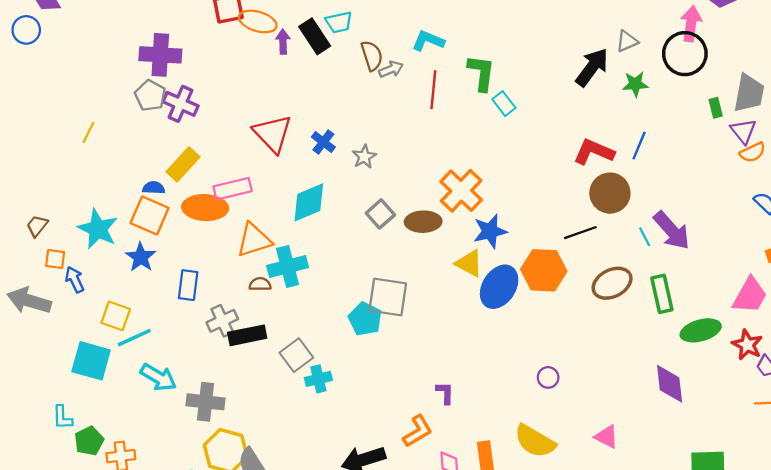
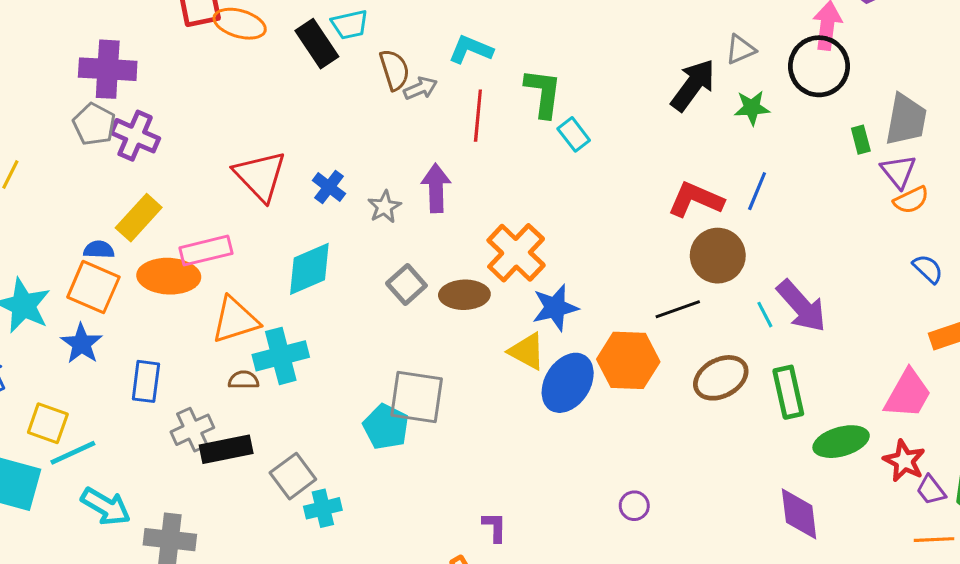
purple arrow: (283, 42) -> (436, 188), moved, size x1.4

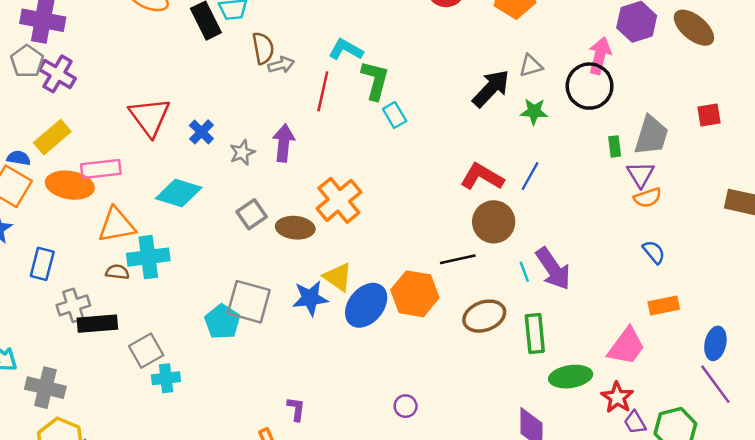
cyan L-shape: (471, 49) -> (346, 50), moved
cyan diamond: (309, 269) -> (179, 193), turned 33
blue star: (555, 308) -> (310, 298), moved

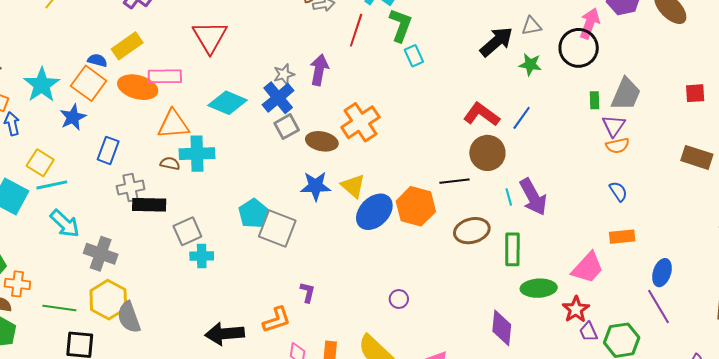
red square: (709, 115) -> (695, 93), moved
blue cross: (201, 132) -> (278, 98), moved, size x1.5
blue star: (310, 298) -> (316, 186), moved
gray square: (249, 302) -> (277, 229), moved

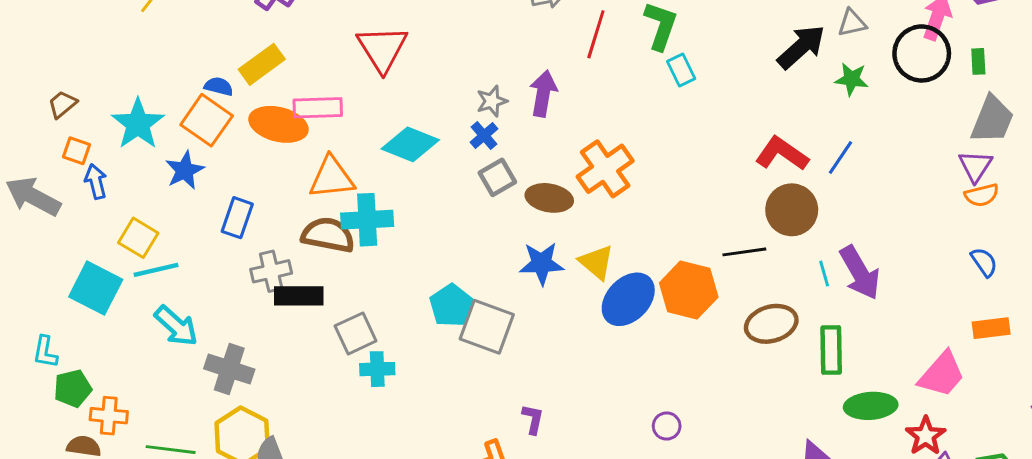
blue cross: (278, 98) -> (484, 136), size x0.6
green rectangle: (594, 100) -> (978, 61), moved
brown semicircle: (170, 163) -> (328, 235), size x1.8

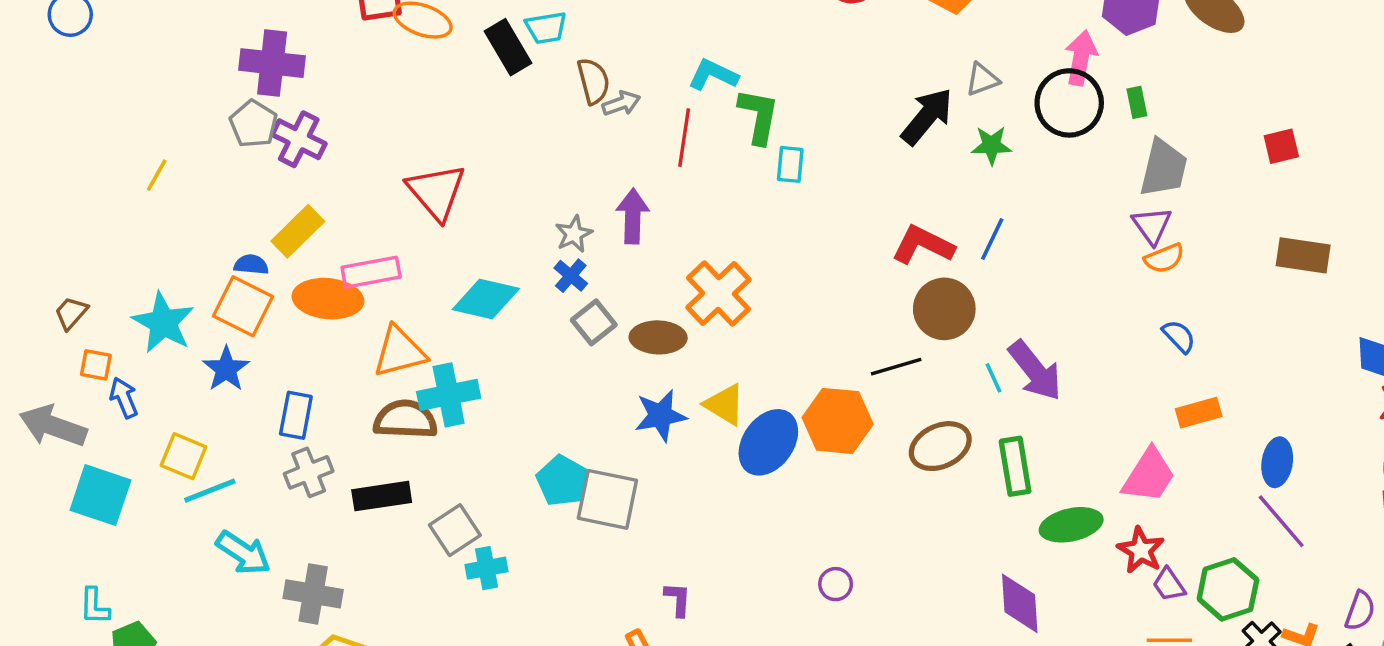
cyan rectangle: (681, 70) -> (790, 164), turned 40
gray cross: (271, 271) -> (309, 472), moved
cyan square: (96, 288) -> (100, 495), moved

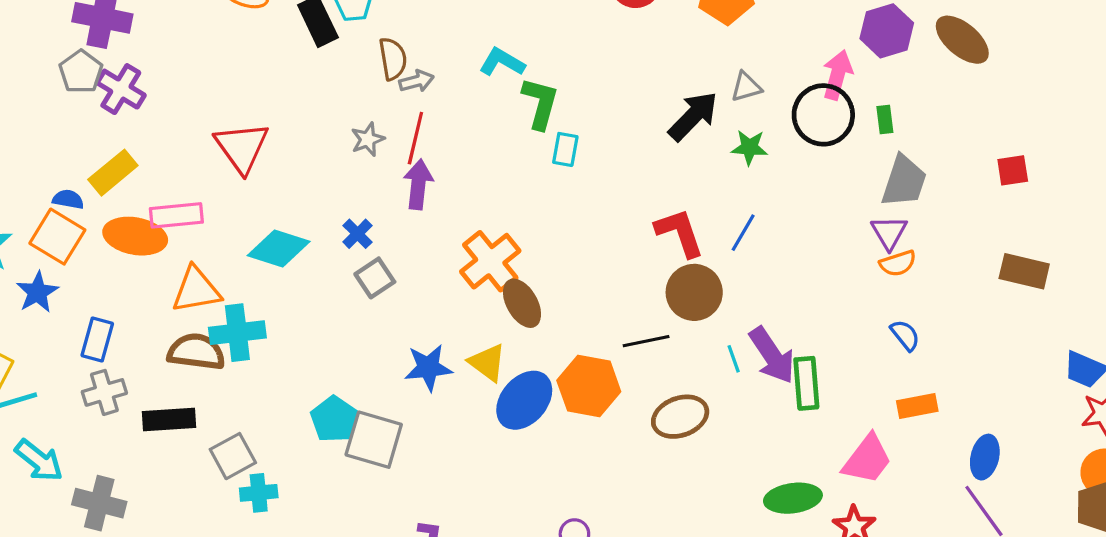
red line: (684, 138) -> (415, 138), moved
gray star: (574, 234) -> (368, 139), moved
red L-shape: (923, 245) -> (680, 233), turned 40
brown ellipse: (658, 337) -> (522, 303), moved, turned 54
green rectangle: (1015, 466) -> (806, 383), moved

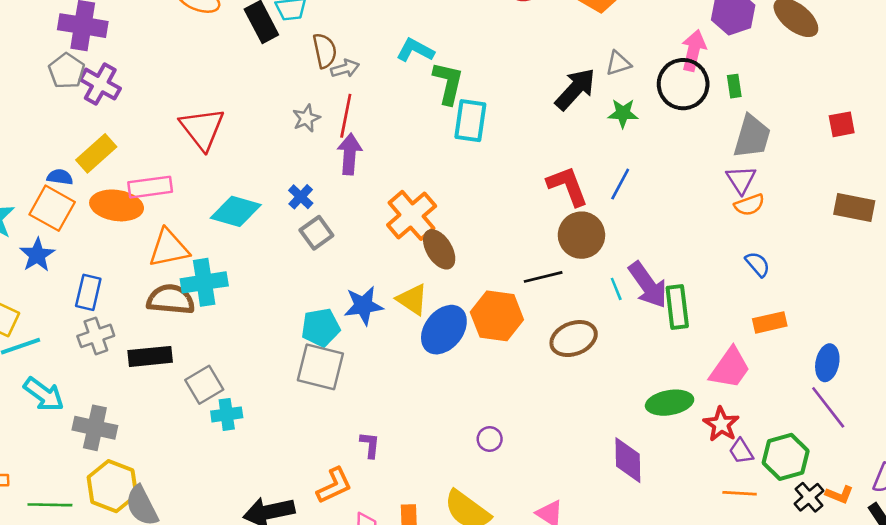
cyan rectangle: (565, 149) -> (470, 121), size x1.5
cyan pentagon: (334, 419) -> (321, 327), moved, turned 30

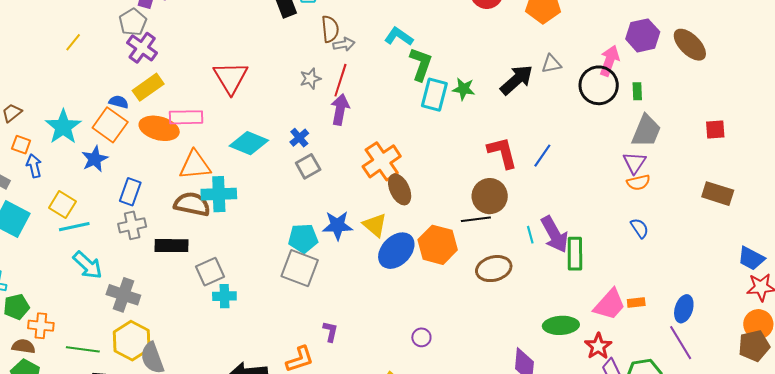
purple cross: (100, 84) -> (142, 48), moved
green star: (623, 113) -> (464, 89), moved
brown circle: (581, 235) -> (490, 196), moved
orange rectangle: (770, 322) -> (636, 302), moved, size x0.7

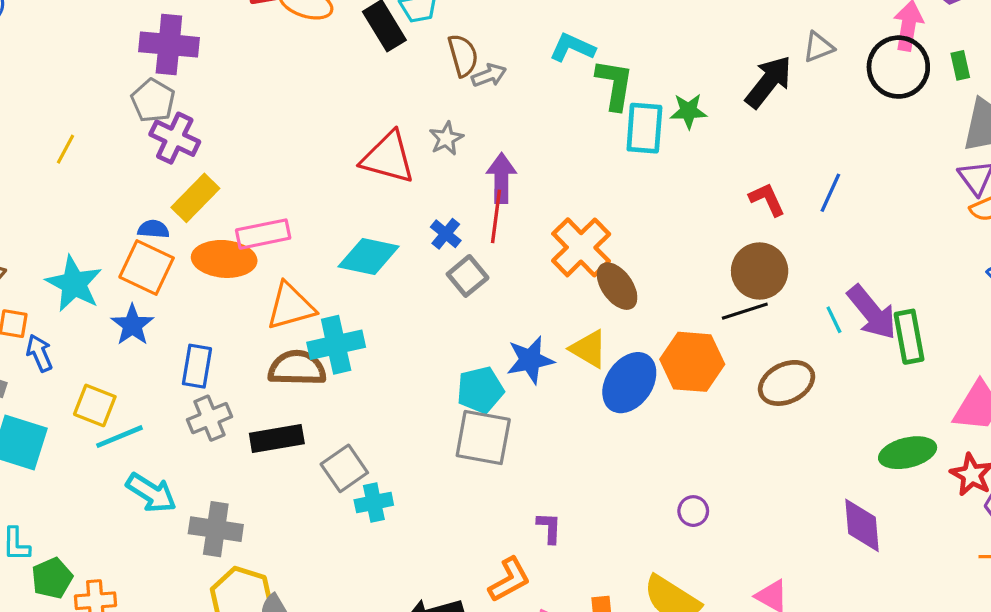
red triangle: (231, 78) -> (388, 158), moved, turned -33
red line: (340, 80) -> (496, 216), moved
red L-shape: (502, 153) -> (767, 199), size x0.7

